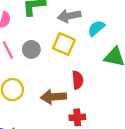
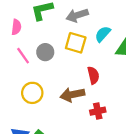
cyan semicircle: (96, 28) -> (103, 34), moved

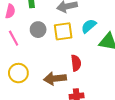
yellow square: (76, 43) -> (63, 31), turned -30
gray circle: (45, 52) -> (38, 30), moved

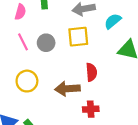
cyan semicircle: (89, 26) -> (113, 21), moved
gray circle: (38, 30) -> (46, 43), moved

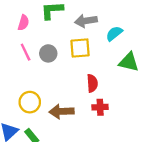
yellow circle: (27, 81) -> (30, 102), moved
brown arrow: (67, 89) -> (61, 111), moved
red cross: (91, 109) -> (100, 107), moved

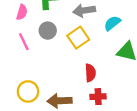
yellow square: (80, 48) -> (78, 38), turned -30
gray circle: (48, 53) -> (48, 31), moved

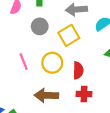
pink line: (24, 42) -> (24, 62), moved
yellow circle: (28, 91) -> (52, 63), moved

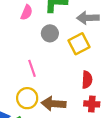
yellow circle: (52, 63) -> (27, 98), moved

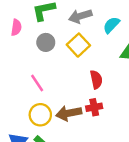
red cross: (92, 104) -> (94, 107), moved

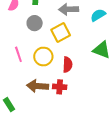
cyan semicircle: (111, 25) -> (98, 15), moved
yellow circle: (40, 115) -> (43, 57), moved

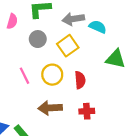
cyan semicircle: (98, 15) -> (98, 27), moved, turned 63
red cross: (60, 87) -> (87, 111), moved

